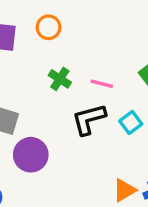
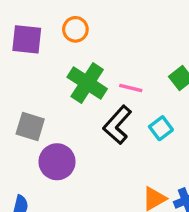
green cross: (60, 79) -> (87, 83), size x1.6
black L-shape: (89, 119) -> (117, 125), turned -33

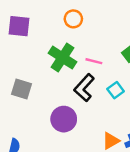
orange circle: (75, 29) -> (73, 19), moved
purple circle: (57, 162) -> (64, 119), moved

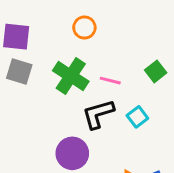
black L-shape: (84, 88) -> (98, 114), turned 32
gray square: (21, 89) -> (19, 71), moved

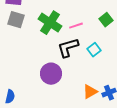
pink line: (110, 81) -> (76, 26), turned -32

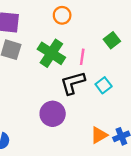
green square: (106, 20) -> (112, 40), moved
pink line: (76, 26) -> (82, 57), turned -64

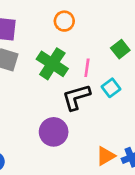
cyan square: (104, 85) -> (111, 88), moved

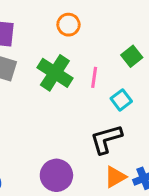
black L-shape: (76, 97) -> (106, 139), moved
purple circle: (54, 132) -> (56, 175), moved

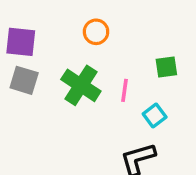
green square: (132, 56) -> (166, 67), turned 30

